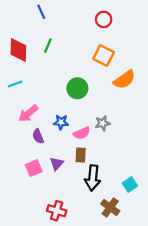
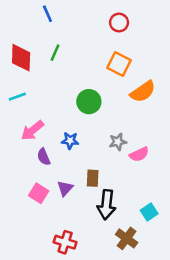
pink semicircle: (82, 133) -> (139, 154), moved
pink square: (34, 168) -> (39, 193), turned -35

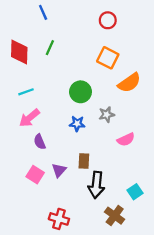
cyan line: (17, 97) -> (26, 92), moved
blue star: (70, 141) -> (77, 124), moved
gray star: (118, 142) -> (107, 115), moved

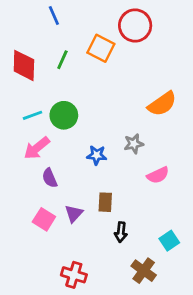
red circle: (108, 20) -> (135, 26), size x1.5
orange square: (108, 58) -> (101, 48), moved
green circle: (81, 92) -> (64, 115), moved
black arrow: (96, 185) -> (121, 232), size x0.6

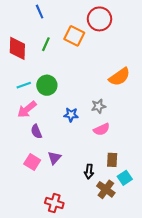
pink semicircle: (158, 175) -> (102, 129), moved
brown rectangle: (105, 202) -> (112, 160), moved
brown cross: (144, 271) -> (106, 189), moved

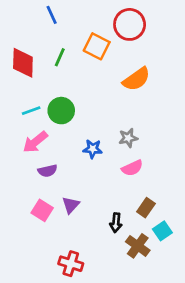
orange semicircle: (119, 77) -> (136, 79), moved
purple semicircle: (36, 131) -> (48, 171), turned -80
brown rectangle: (112, 160) -> (146, 208), turned 32

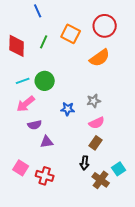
red circle: (130, 24) -> (105, 26), moved
purple triangle: (71, 205) -> (47, 142), moved, turned 40
brown rectangle: (146, 208) -> (96, 143), moved
pink square: (42, 210) -> (21, 168), moved
red cross: (71, 264) -> (45, 176), moved

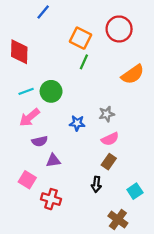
blue line: (38, 11) -> (43, 12), turned 64
green line: (44, 42) -> (84, 62), moved
orange semicircle: (100, 58) -> (133, 74), moved
pink square: (21, 168) -> (27, 180), moved
brown cross: (101, 180) -> (118, 219), moved

